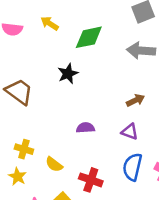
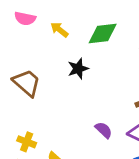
yellow arrow: (50, 23) -> (59, 30), moved
purple semicircle: (85, 128) -> (104, 130), moved, turned 42

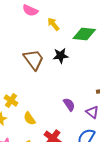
brown trapezoid: (27, 83) -> (34, 59), moved

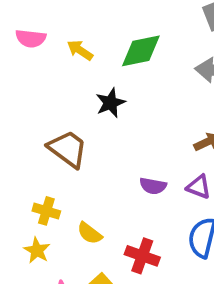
brown trapezoid: (34, 59) -> (68, 149), moved
purple semicircle: (69, 105) -> (153, 186), turned 152

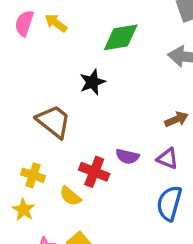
pink semicircle: (31, 38) -> (24, 23), turned 100
yellow arrow: (80, 50) -> (56, 23), moved
red cross: (142, 256) -> (94, 172), moved

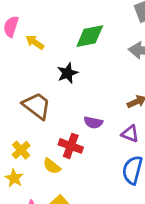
yellow arrow: (56, 23) -> (35, 42), moved
purple semicircle: (127, 156) -> (93, 122), moved
yellow cross: (33, 175) -> (21, 150), turned 30

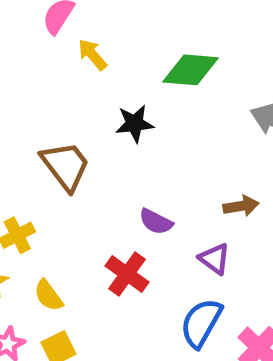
red cross: (71, 146) -> (127, 274), moved
yellow semicircle: (52, 166) -> (48, 295), moved

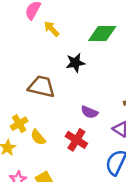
brown trapezoid: (65, 166) -> (41, 87), turned -36
yellow semicircle: (48, 295) -> (38, 137), moved

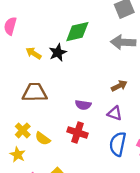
yellow arrow: (52, 29) -> (34, 53), moved
black star: (75, 63) -> (58, 53), moved

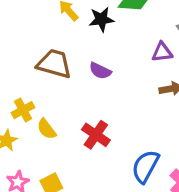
purple semicircle: (83, 105) -> (100, 71), moved
purple triangle: (115, 113) -> (162, 52), moved, turned -42

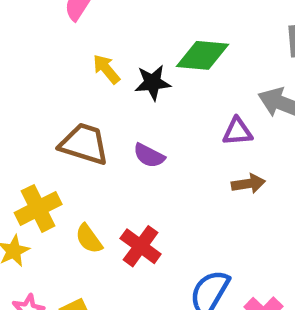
yellow cross: (23, 110) -> (38, 208), size x1.4
yellow semicircle: (47, 129) -> (89, 239), moved

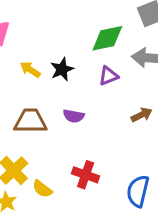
green diamond: (203, 55) -> (107, 38), moved
purple triangle: (237, 132) -> (108, 76), moved
yellow semicircle: (89, 239) -> (42, 189), moved

